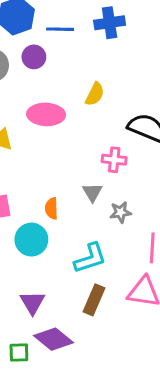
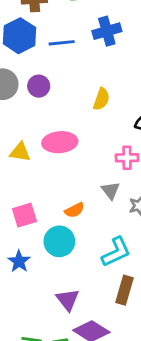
purple circle: (34, 57) -> (39, 86), moved
pink ellipse: (46, 114) -> (60, 142), moved
orange semicircle: (52, 208) -> (74, 210), turned -108

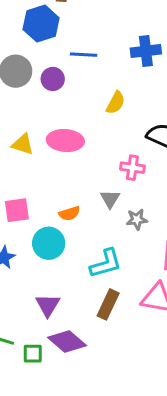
blue cross: (107, 31) -> (146, 51), moved
blue line: (62, 43) -> (84, 55), moved

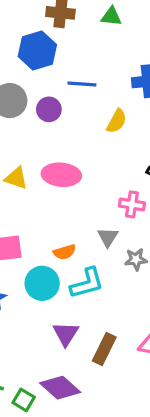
yellow semicircle: (116, 103) -> (117, 121), moved
cyan L-shape: (106, 263) -> (87, 283), moved
purple triangle: (48, 305) -> (66, 334), moved
green square: (33, 354) -> (24, 400), turned 30

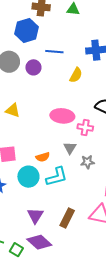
pink ellipse: (61, 175) -> (62, 116), moved
purple triangle: (66, 334) -> (35, 216), moved

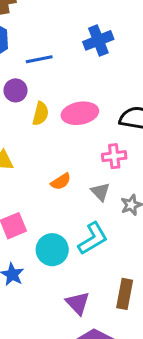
yellow semicircle: (76, 75) -> (41, 114), moved
pink ellipse: (62, 116) -> (80, 113), moved
orange semicircle: (43, 157) -> (61, 182), moved

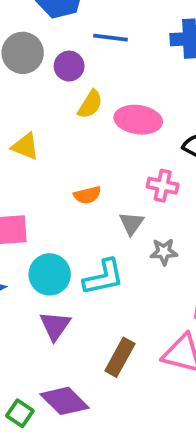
purple triangle: (78, 303) -> (55, 326), moved

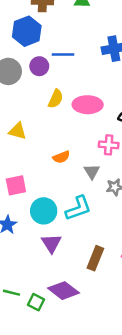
purple circle: (69, 66) -> (39, 66), moved

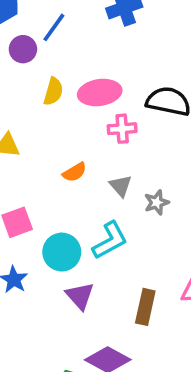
blue line: (63, 55) -> (54, 27), turned -45
pink cross: (109, 145) -> (122, 129), moved

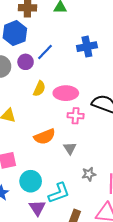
orange semicircle: (74, 172) -> (45, 137), size x1.5
gray star: (157, 202) -> (89, 174), moved
cyan L-shape: (110, 240) -> (59, 193), moved

